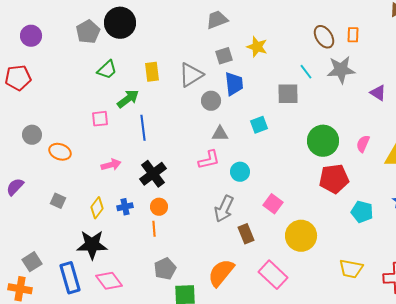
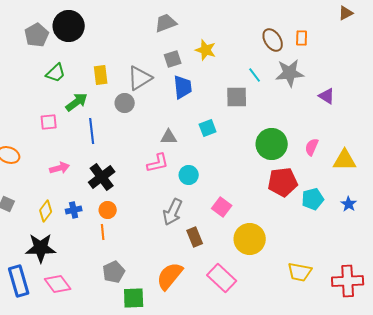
gray circle: (211, 101) -> (125, 103), moved
cyan pentagon: (362, 212) -> (313, 199), moved, turned -30

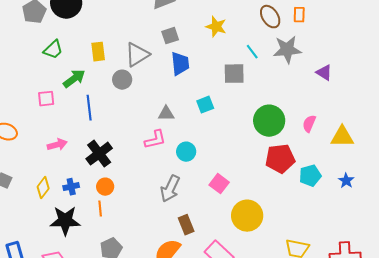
yellow star: (206, 50) -> (216, 27), moved
brown rectangle: (195, 237) -> (186, 225), moved
black star: (41, 248) -> (65, 221), moved

